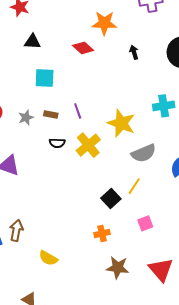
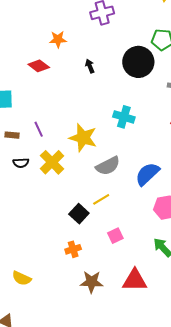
orange star: (104, 23) -> (58, 39), size x0.7
cyan cross: (164, 106) -> (124, 117), turned 30
yellow line: (134, 186) -> (101, 199), turned 30
red triangle: (161, 270) -> (135, 280), turned -44

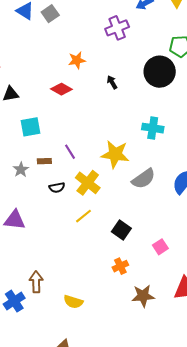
yellow line: (101, 199) -> (84, 216), moved

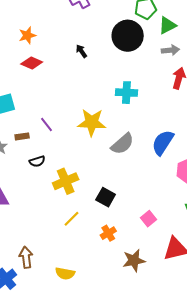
orange star: (77, 60) -> (27, 35), moved
yellow cross: (88, 183) -> (66, 181), moved, turned 35
yellow line: (84, 216) -> (72, 219), moved
pink square: (160, 247) -> (148, 219), moved

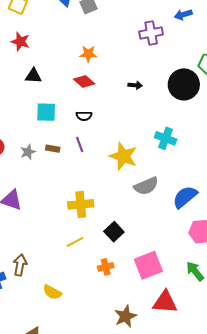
black arrow: (81, 51) -> (135, 85), turned 112
black semicircle: (37, 161) -> (84, 116), moved
pink square: (148, 219) -> (148, 265), size x1.8
brown star: (134, 260) -> (125, 316), moved, turned -30

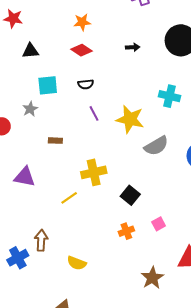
purple line: (80, 145) -> (94, 113), moved
brown rectangle: (53, 149) -> (55, 141), moved
gray star: (28, 152) -> (30, 109), moved
yellow line: (75, 242) -> (69, 198), moved
pink square: (148, 265) -> (159, 224), moved, size x0.5

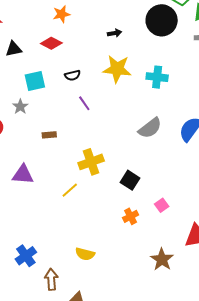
red diamond: (81, 50) -> (51, 43), moved
yellow star: (130, 119) -> (117, 69), moved
brown arrow: (41, 240) -> (51, 279), moved

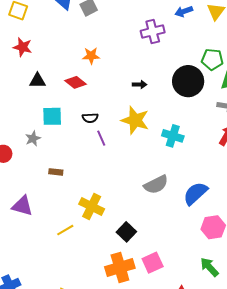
purple line: (84, 103) -> (101, 138), moved
yellow cross: (91, 162) -> (92, 206), turned 35
pink square: (162, 205) -> (153, 263), size x1.5
orange cross: (131, 216) -> (120, 267), size x1.8

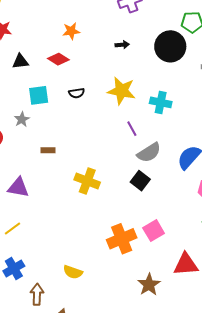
black arrow: (140, 85) -> (122, 45), moved
purple line: (101, 138) -> (132, 129), moved
yellow line: (65, 230) -> (13, 229), moved
black square: (126, 232) -> (140, 181), moved

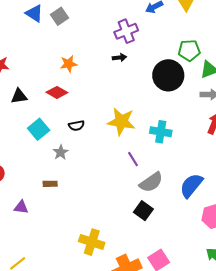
black arrow: (122, 45) -> (119, 58), moved
cyan square: (39, 95) -> (39, 129), turned -30
gray star: (22, 119) -> (61, 152), moved
yellow cross: (87, 181) -> (92, 242), moved
purple triangle: (18, 187) -> (21, 207), moved, size x0.7

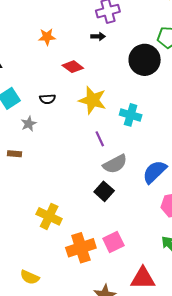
red diamond: (57, 92) -> (73, 67), moved

